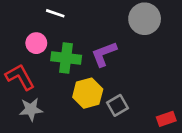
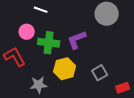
gray square: (117, 105) -> (100, 73), moved
gray star: (31, 109) -> (39, 85), moved

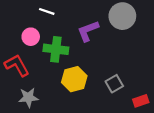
purple L-shape: (77, 40) -> (88, 31), moved
gray star: (39, 85) -> (28, 97), moved

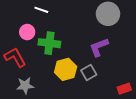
purple L-shape: (88, 31) -> (99, 47), moved
gray square: (114, 84) -> (89, 72), moved

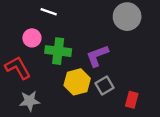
purple L-shape: (99, 47) -> (97, 56), moved
red rectangle: (124, 89) -> (132, 100), moved, turned -56

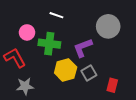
white line: (49, 12) -> (56, 15), moved
gray circle: (127, 17) -> (108, 26), moved

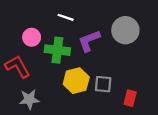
purple L-shape: (83, 48) -> (89, 41), moved
gray square: (89, 73) -> (103, 84), turned 35

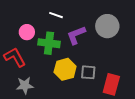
red rectangle: (130, 98) -> (111, 84), size x1.5

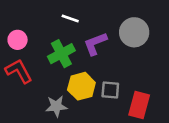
pink circle: (27, 32) -> (18, 40), moved
green cross: (49, 43) -> (61, 54), turned -35
gray star: (25, 85) -> (56, 106), moved

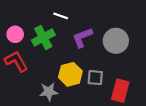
gray circle: (134, 32) -> (116, 41), moved
green cross: (61, 54) -> (43, 38), moved

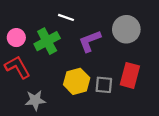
gray circle: (116, 41) -> (126, 29), moved
red rectangle: (120, 91) -> (130, 75), moved
gray star: (49, 92) -> (35, 100), moved

